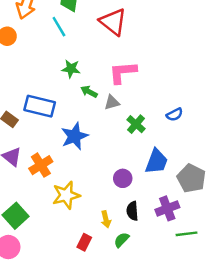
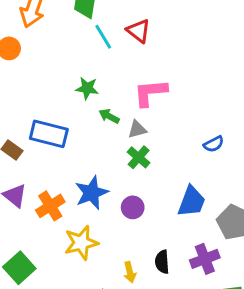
red triangle: (113, 22) -> (139, 31), size x0.7
cyan line: (59, 27) -> (103, 37), moved
green cross: (136, 124) -> (139, 157), moved
blue star: (75, 136) -> (91, 193), moved
purple circle: (123, 178) -> (133, 207), moved

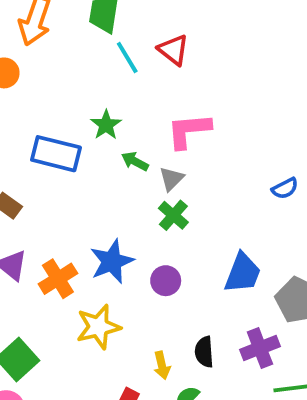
green star: (87, 88) -> (106, 125), turned 30
gray triangle: (137, 129) -> (171, 179), turned -30
blue rectangle: (49, 134) -> (56, 154), moved
blue semicircle: (214, 144) -> (285, 188), moved

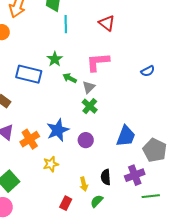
red triangle: (173, 50) -> (107, 23), moved
cyan line: (127, 58) -> (66, 24), turned 30
blue semicircle: (285, 188) -> (148, 71), moved
yellow star: (98, 327) -> (51, 164), size x0.7

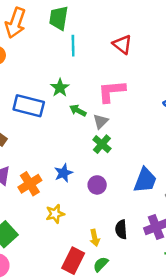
blue star: (58, 130) -> (63, 173), size x0.7
green semicircle: (97, 201) -> (101, 264), moved
red rectangle: (66, 203) -> (73, 261), size x1.5

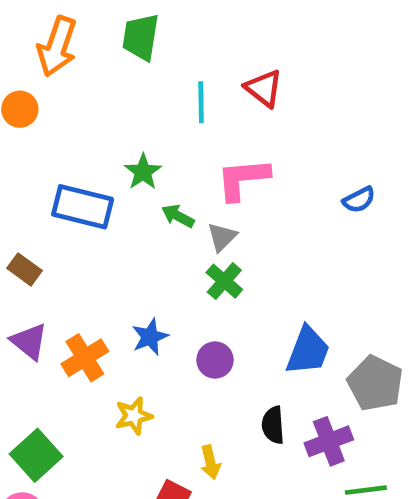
cyan line: (73, 46) -> (201, 102), moved
black semicircle: (121, 229) -> (273, 425), moved

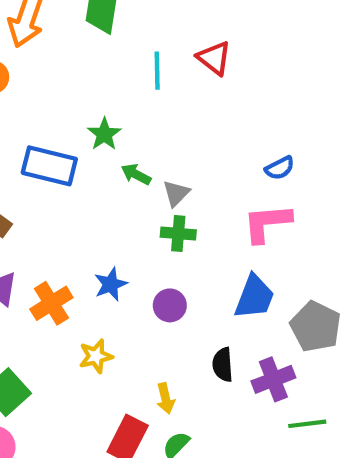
pink L-shape: (243, 179) -> (267, 223), moved
blue semicircle: (359, 200) -> (280, 168), moved
green cross: (224, 281) -> (178, 234), turned -36

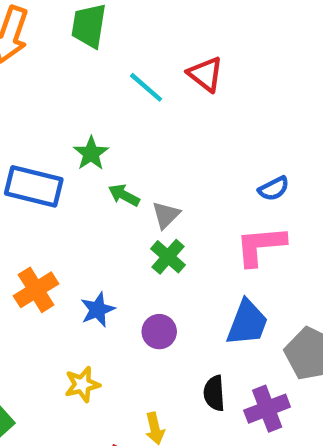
cyan line: (157, 71) -> (146, 87), turned -48
green cross: (178, 234) -> (168, 257), turned 36
orange cross: (51, 303) -> (36, 290), moved

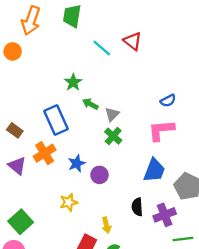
blue rectangle: (34, 186) -> (56, 120), moved, turned 52
purple circle: (159, 332) -> (99, 175), moved

